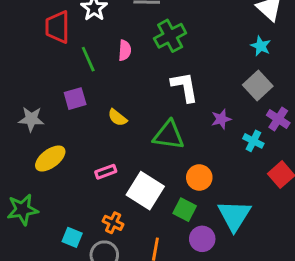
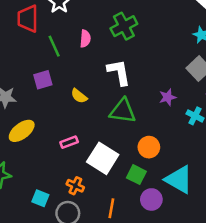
white L-shape: (185, 87) -> (119, 72), moved
cyan triangle: (234, 215) -> (179, 180), turned -32

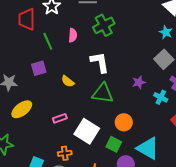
orange cross: (75, 186) -> (65, 153), turned -32

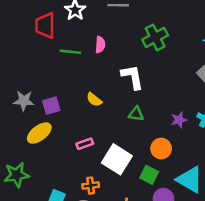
green cross: (104, 25) -> (155, 37), moved
green line: (48, 41) -> (70, 52), turned -60
purple square: (39, 68) -> (51, 106), moved
purple star: (139, 82) -> (179, 120), moved
green triangle: (103, 93) -> (136, 114), size x0.6

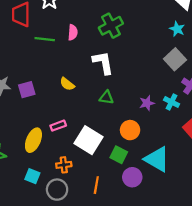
green cross: (155, 37) -> (111, 26), moved
yellow ellipse: (39, 133) -> (33, 140), moved, turned -30

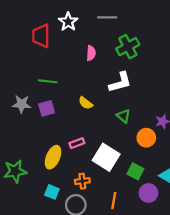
green line: (45, 39) -> (48, 81), moved
white L-shape: (103, 63) -> (120, 82), turned 85
green triangle: (106, 97) -> (123, 116), turned 32
orange circle: (130, 130) -> (146, 138), moved

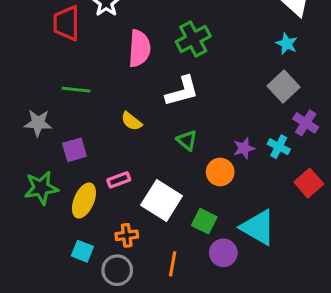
pink semicircle: (91, 53) -> (139, 48), size x1.6
purple square: (47, 108) -> (74, 150), moved
green star: (15, 171) -> (41, 188), moved

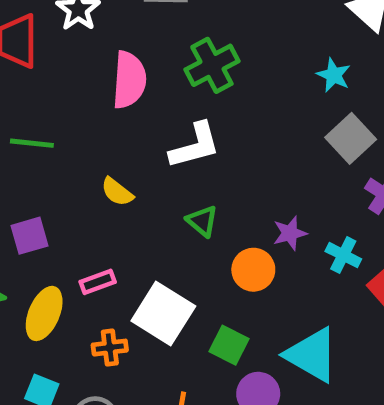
cyan star: (287, 44) -> (334, 75), moved
cyan cross: (279, 147) -> (343, 255), moved
orange cross: (127, 235) -> (110, 348), moved

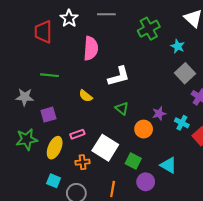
green cross: (212, 65) -> (149, 29), moved
cyan triangle: (312, 355) -> (168, 165), size x0.7

